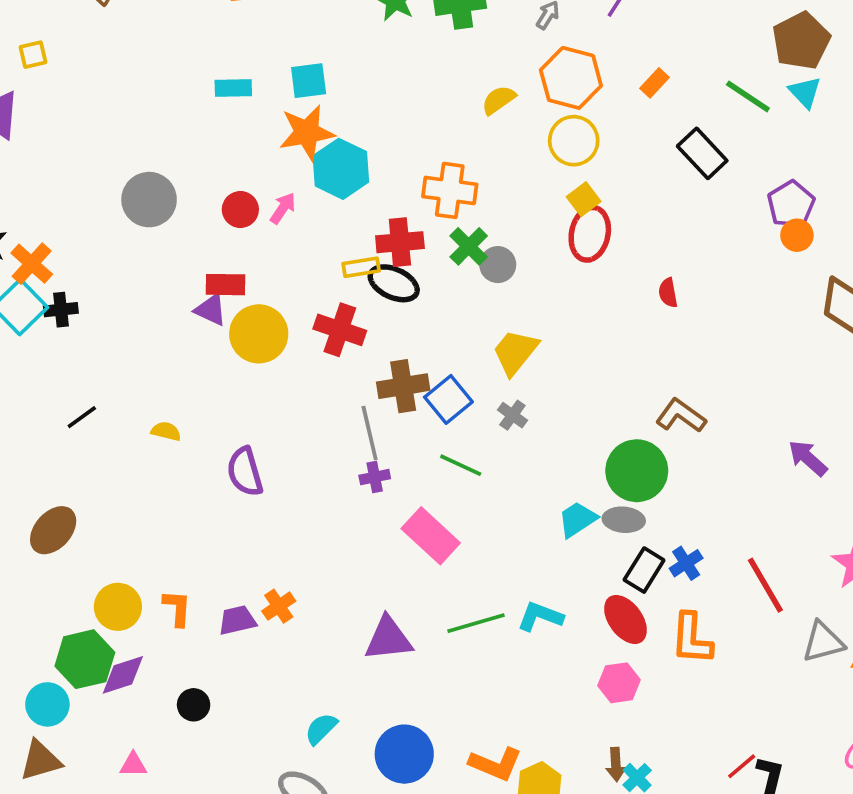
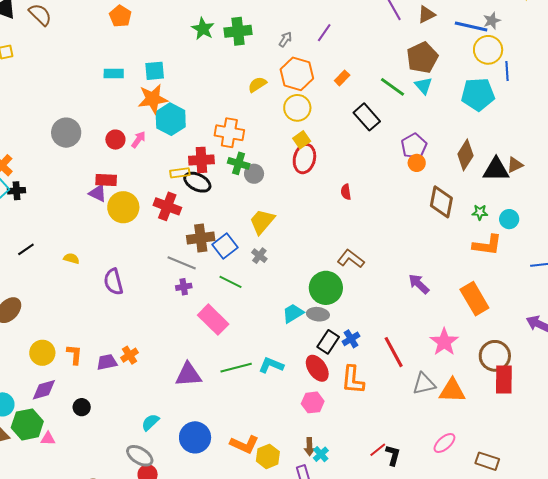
green cross: (469, 246) -> (239, 163), turned -30
gray line: (370, 433) -> (182, 263), turned -56
green hexagon: (85, 659) -> (27, 424), moved

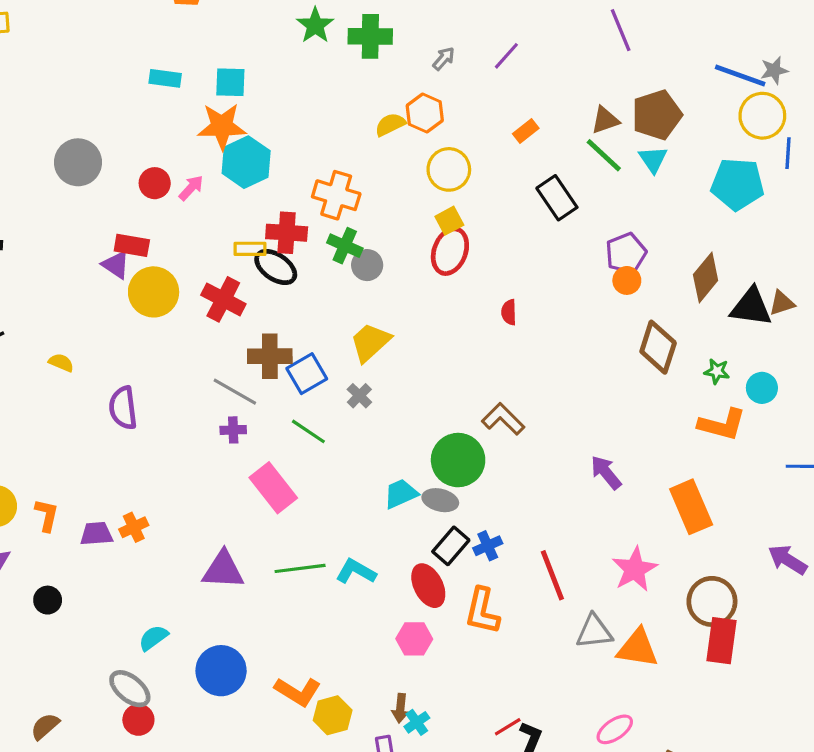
brown triangle: (426, 14) -> (605, 120), moved
orange hexagon: (297, 74) -> (425, 113), moved, size x0.7

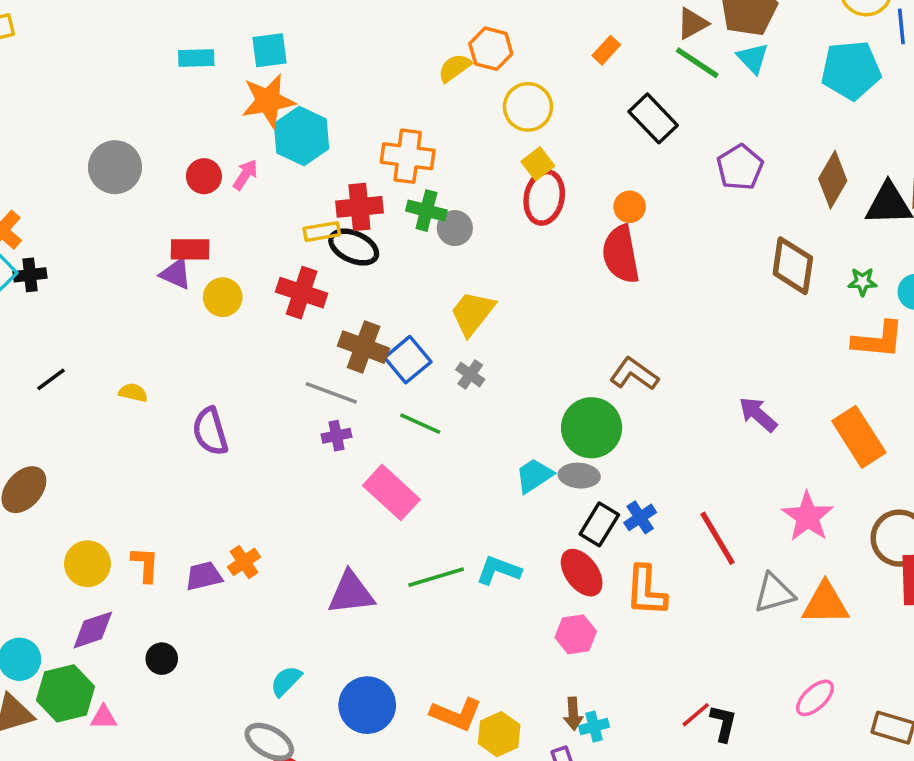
orange circle: (627, 280) -> (630, 207), moved
yellow circle: (154, 292) -> (223, 297), size x0.7
red semicircle: (509, 312) -> (621, 254), size x2.0
brown cross: (270, 356) -> (364, 347), turned 30
cyan cross: (417, 722) -> (594, 726), turned 30

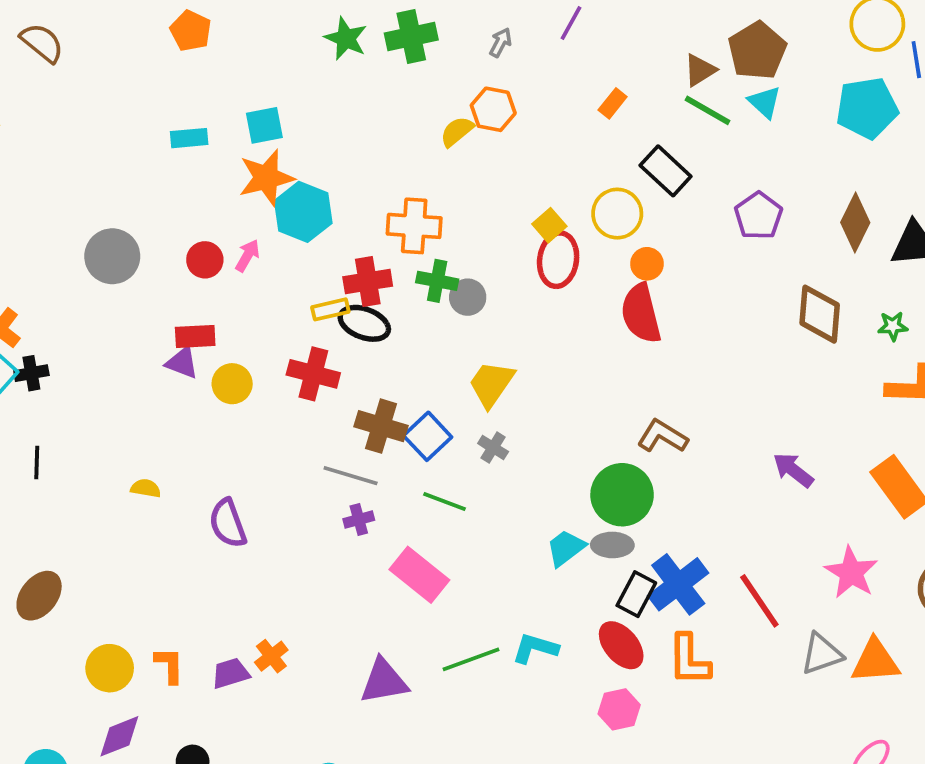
yellow circle: (528, 107) -> (617, 214), moved
black line: (51, 379) -> (37, 463), moved, turned -48
blue cross: (640, 517) -> (678, 584), size x1.8

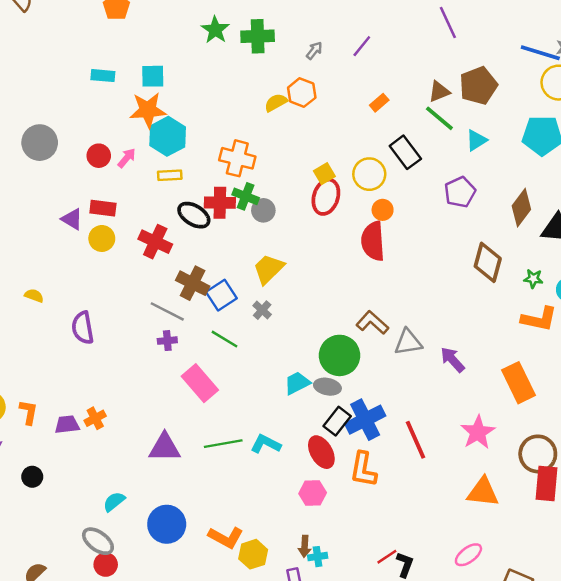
cyan triangle: (765, 102) -> (476, 140), moved, turned 35
red cross: (368, 281) -> (220, 203), moved
yellow rectangle: (330, 309) -> (170, 175), moved
red rectangle: (195, 336) -> (103, 208), moved
gray triangle: (822, 654) -> (408, 342), moved

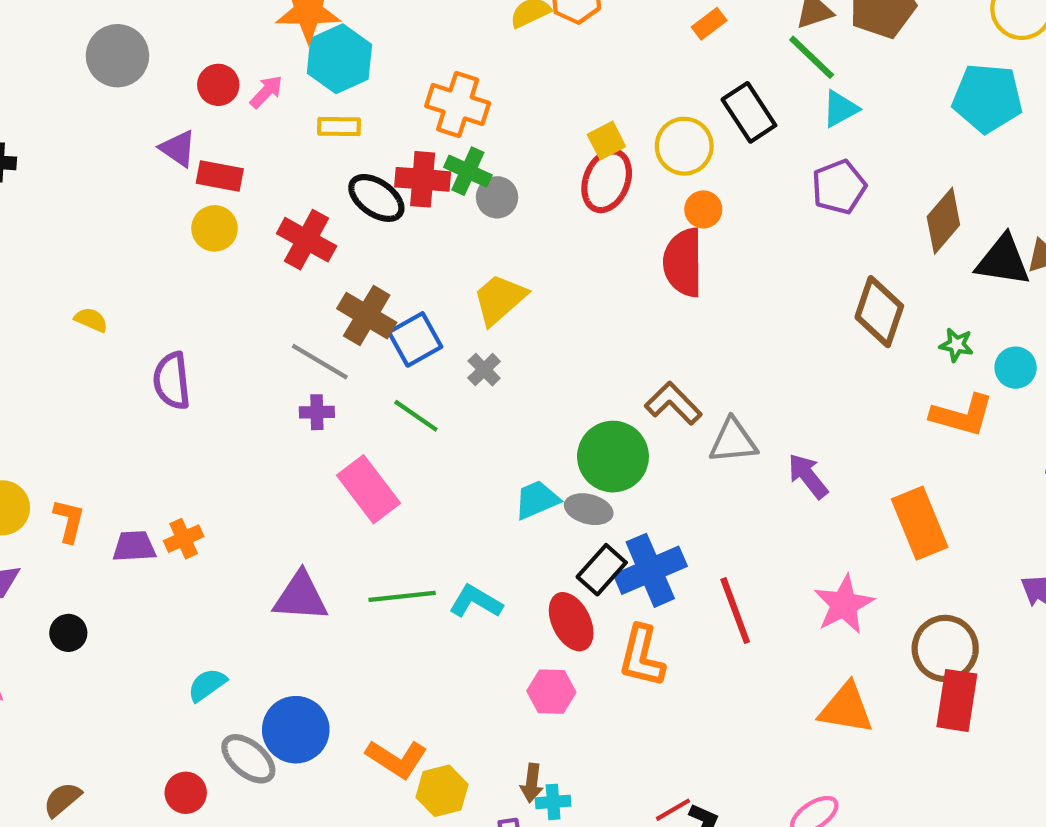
cyan triangle: (476, 140) -> (840, 109), moved
purple triangle: (72, 219) -> (178, 149), moved
gray ellipse: (98, 541) -> (248, 759), moved

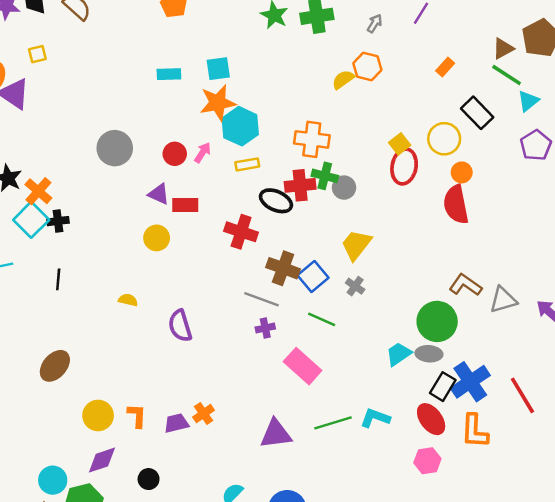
yellow circle: (215, 228) -> (157, 238), moved

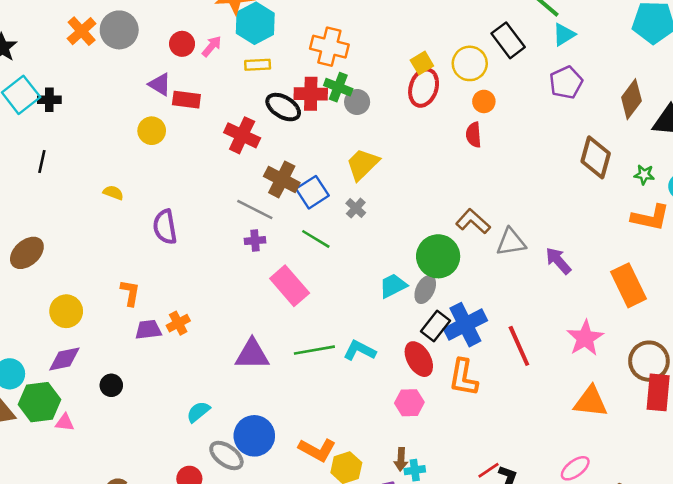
orange cross: (38, 191) -> (82, 31), moved
red semicircle: (456, 204) -> (474, 135), size x0.6
gray ellipse: (429, 354) -> (425, 289), turned -75
orange L-shape: (137, 416) -> (130, 293), moved

